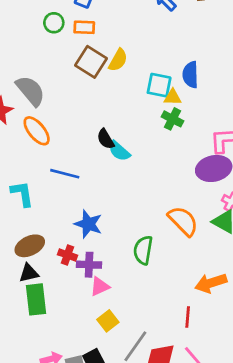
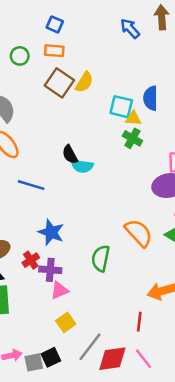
green circle: (54, 23) -> (20, 56), moved
cyan semicircle: (119, 151) -> (82, 166), turned -35
red cross: (68, 255) -> (31, 260), turned 35

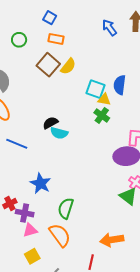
orange rectangle: (54, 51) -> (56, 39), moved
black semicircle: (70, 155) -> (50, 123), turned 84
blue star: (51, 232) -> (41, 183), moved
orange semicircle: (139, 233) -> (60, 235), moved

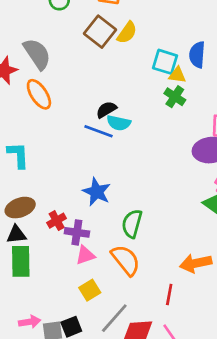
blue line: (17, 144) -> (99, 131), moved

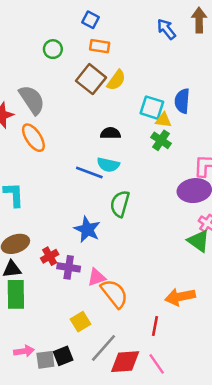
black semicircle: (106, 110) -> (110, 133), moved, turned 30
green semicircle: (132, 224) -> (120, 204), moved
pink triangle: (85, 255) -> (97, 277), moved

